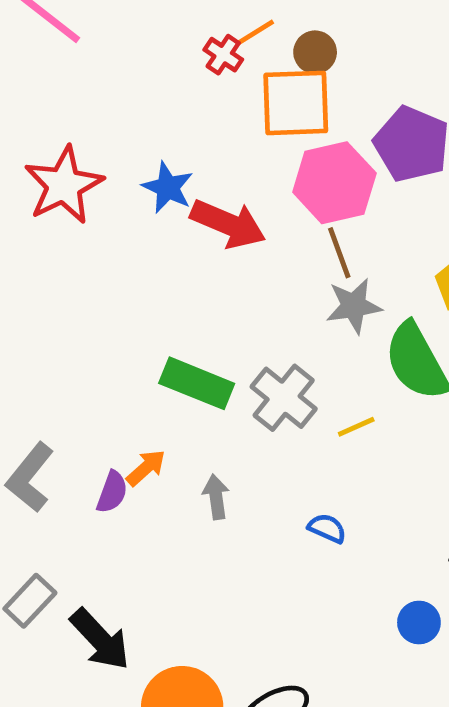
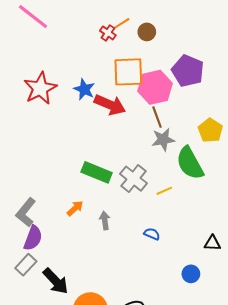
orange square: (296, 103) -> (128, 72), moved
purple semicircle: (112, 492) -> (33, 238), moved, size x1.4

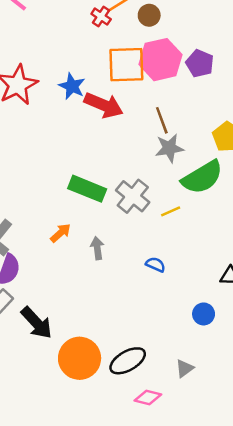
purple pentagon: (188, 71) -> (200, 63), size x0.7
pink hexagon: (155, 87) -> (161, 60), moved
green semicircle: (190, 163) -> (202, 177), turned -92

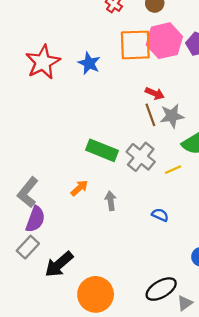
red arrow: (104, 105) -> (155, 93), moved, size x0.6
brown line: (162, 120) -> (150, 115), moved
black arrow: (36, 323) -> (59, 264), turned 92
black ellipse: (128, 361) -> (161, 289), moved

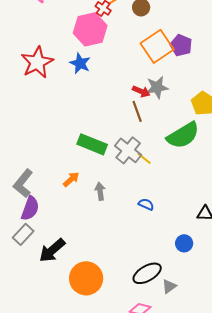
pink hexagon: (164, 41) -> (90, 29), moved
orange square: (135, 45) -> (157, 46), moved, turned -32
gray star: (172, 116) -> (157, 87), moved
yellow line: (173, 170) -> (144, 158), moved, turned 63

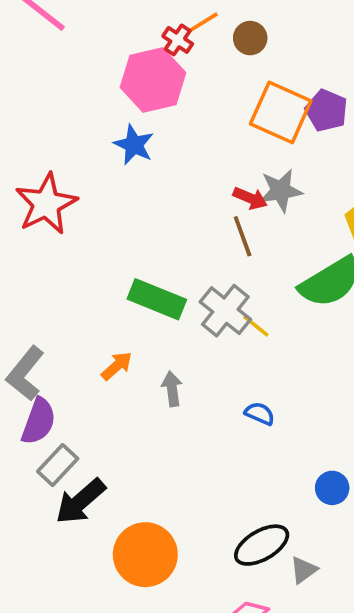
orange square: (157, 46) -> (281, 112), turned -32
red star: (37, 62) -> (46, 204), moved
gray rectangle: (23, 234) -> (58, 465), moved

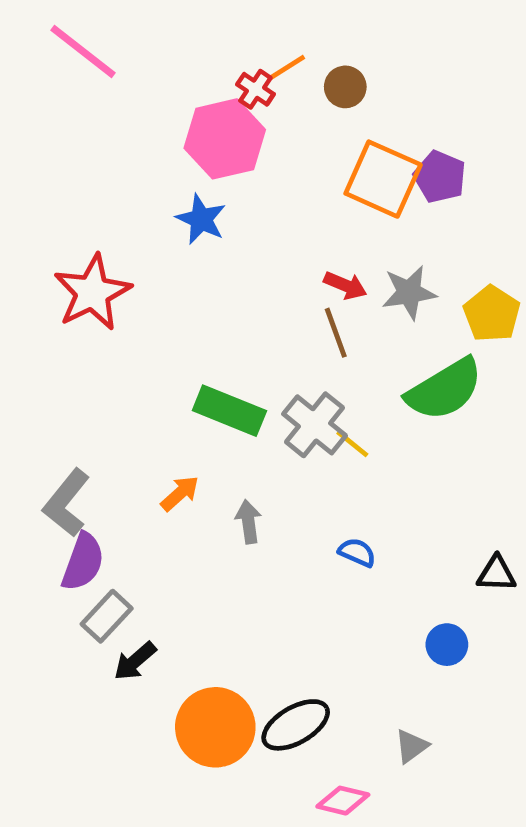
gray star: (281, 191) -> (409, 292), moved
black arrow: (81, 501) -> (135, 661), size x0.7
black ellipse: (262, 545) -> (296, 725), moved

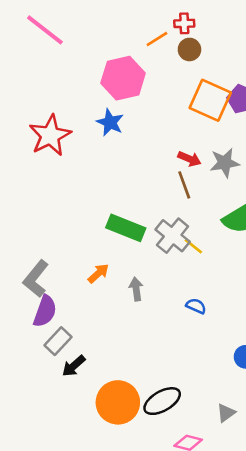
red cross: (255, 89) -> (184, 23), moved, turned -36
red star: (92, 292) -> (50, 135), moved

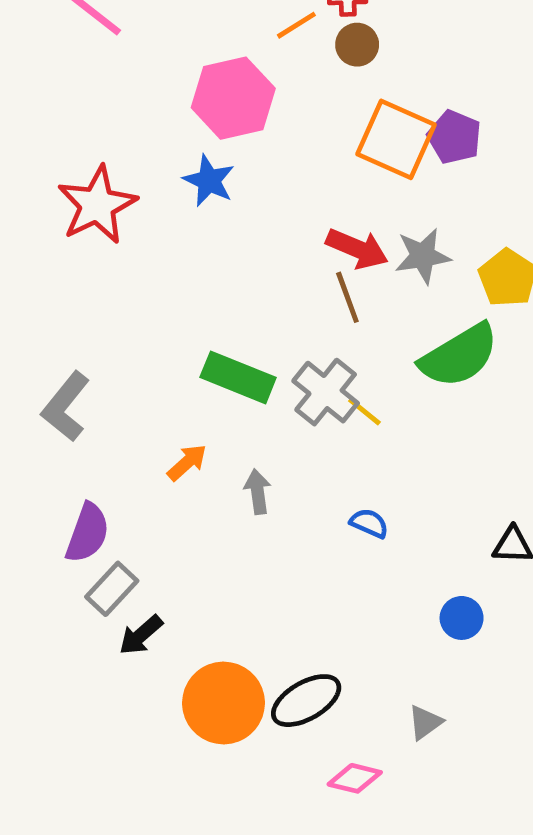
red arrow: (189, 159) -> (357, 249), size x1.4
gray L-shape: (36, 279) -> (66, 407), moved

